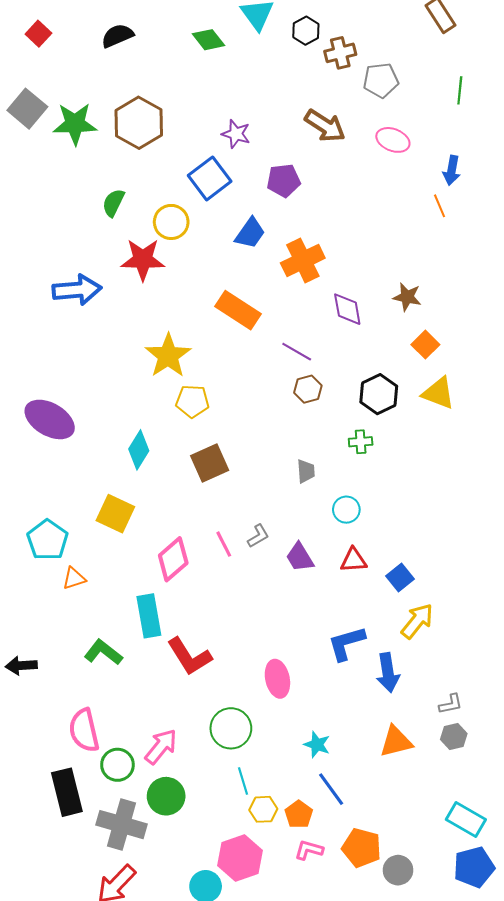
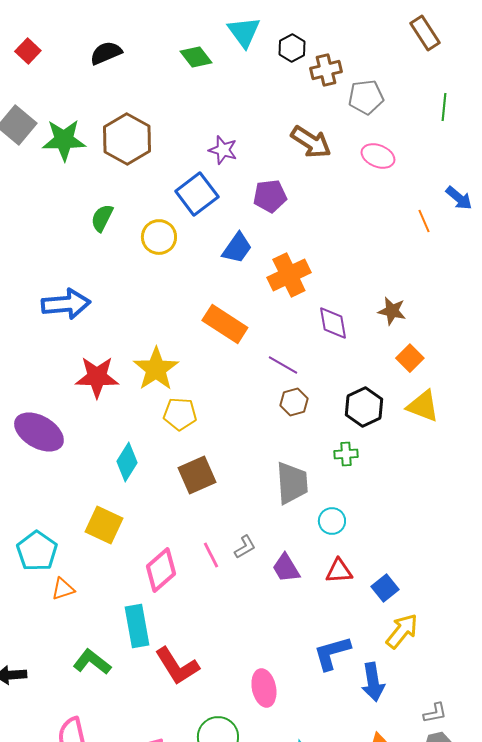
blue arrow: (452, 170) -> (459, 198), moved, turned -60
red star: (143, 259) -> (97, 377), moved
gray trapezoid: (306, 471) -> (292, 483), size x1.8

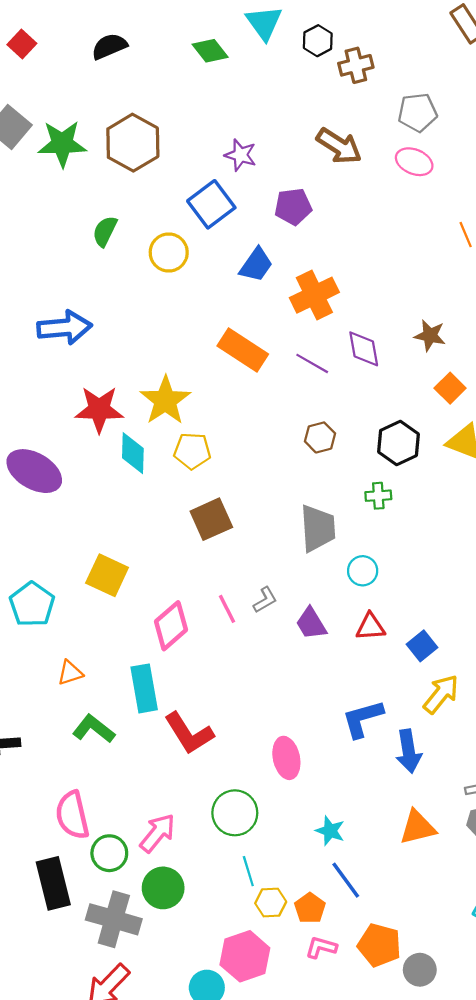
gray pentagon: (366, 97) -> (418, 112), moved
purple line: (283, 365) -> (312, 363), moved
cyan diamond: (127, 462) -> (133, 453), moved, turned -30
orange triangle: (63, 589) -> (70, 673), moved

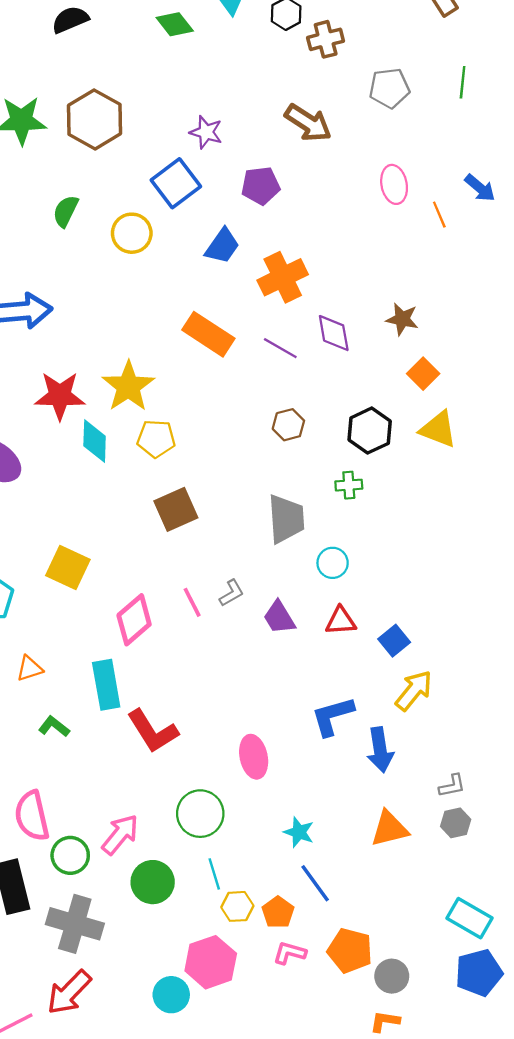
pink ellipse: (414, 162) -> (394, 184), moved, turned 57
green L-shape: (94, 729) -> (54, 727), size x0.7
green circle: (163, 888) -> (153, 882), moved

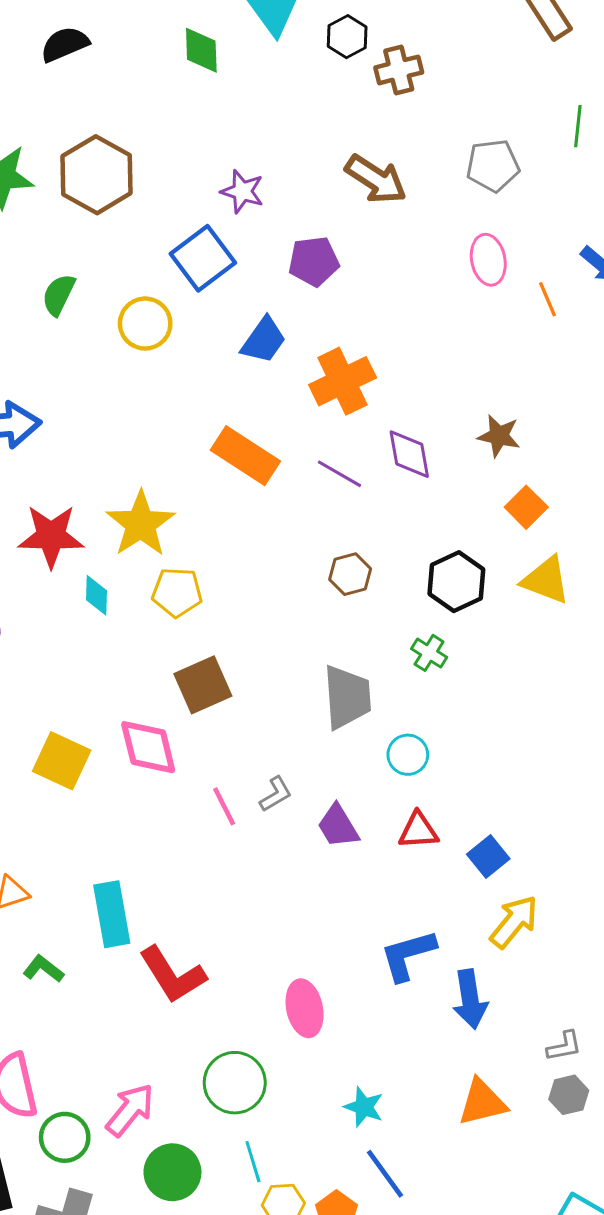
green diamond: (175, 24) -> (201, 50), turned 36
gray pentagon: (389, 88) -> (493, 166), moved
cyan diamond: (95, 441) -> (97, 595), size x0.7
green cross: (349, 485) -> (429, 653), turned 36
pink diamond: (134, 620) -> (148, 747), moved, turned -63

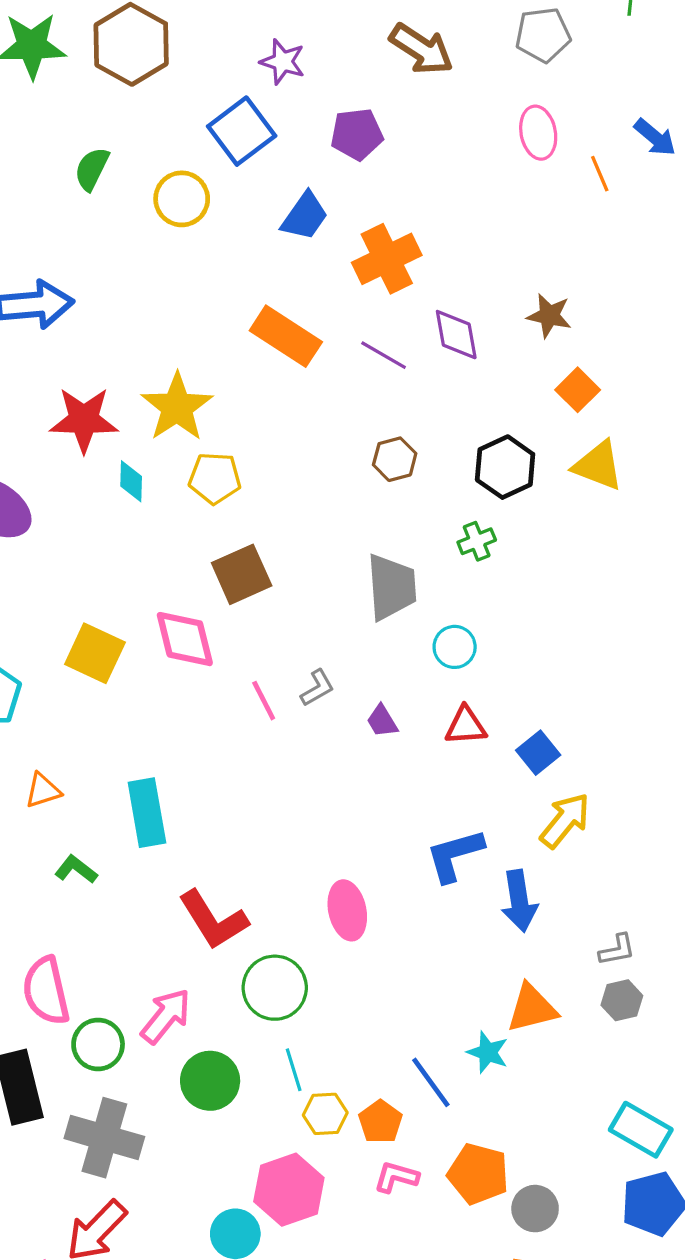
green cross: (429, 653) -> (477, 541), turned 36
purple trapezoid: (338, 826) -> (382, 721), size x0.7
red L-shape: (172, 975) -> (213, 920), moved
cyan star: (364, 1107) -> (488, 1052), moved

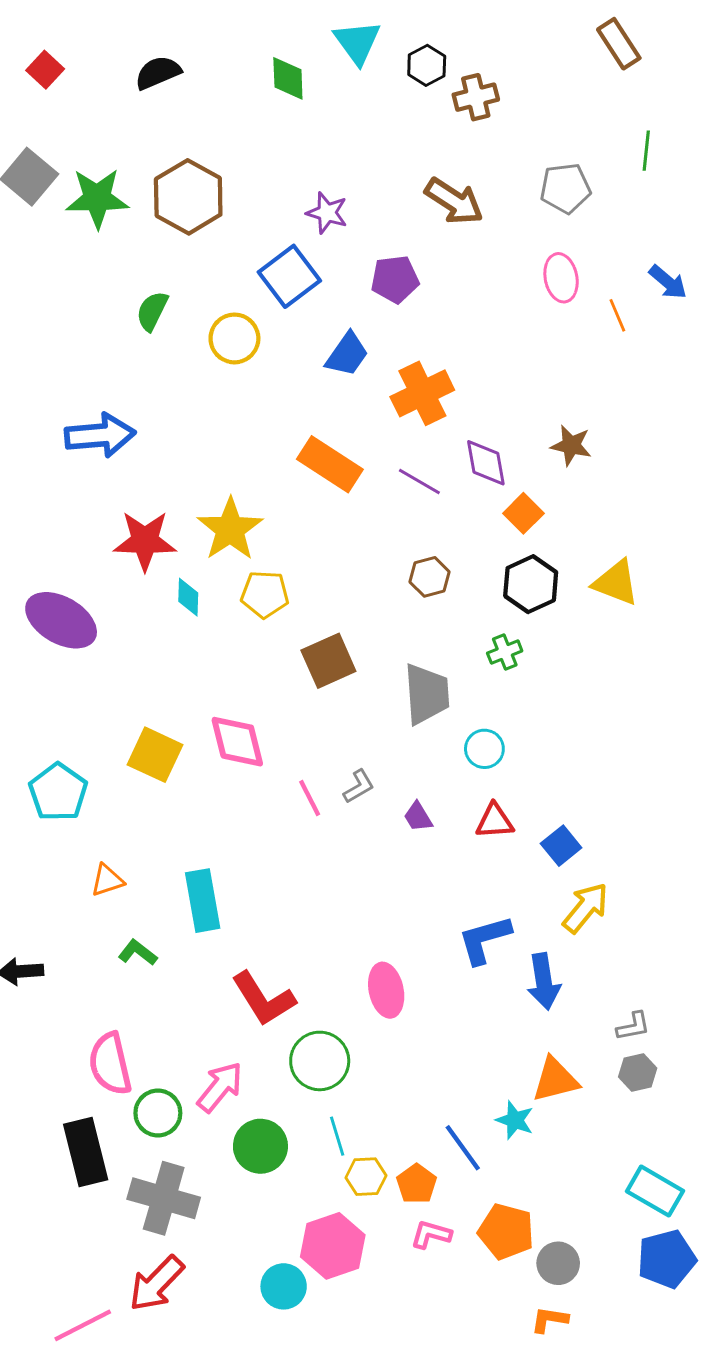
orange square: (578, 390) -> (523, 513), moved
brown square: (242, 574) -> (328, 661), moved

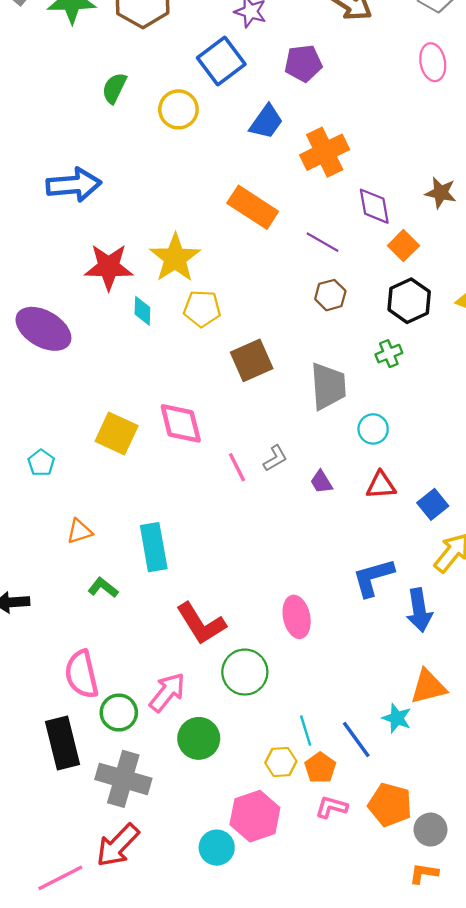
purple line: (419, 482) -> (322, 242), moved
cyan pentagon: (58, 792) -> (41, 463), size x0.6
cyan line: (337, 1136) -> (306, 731), moved

